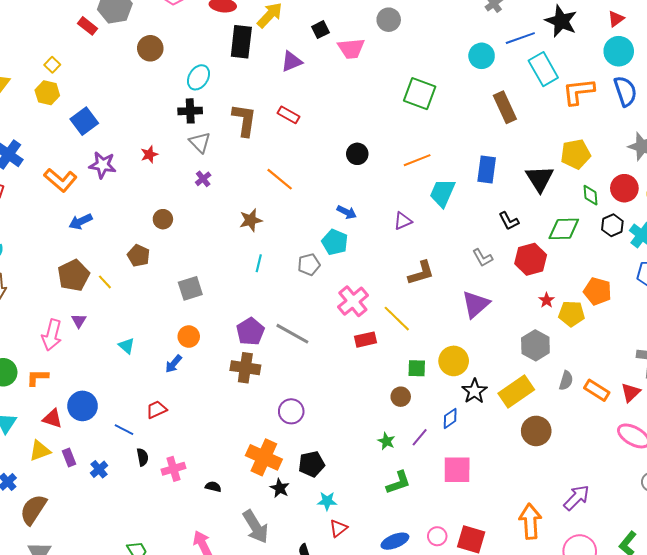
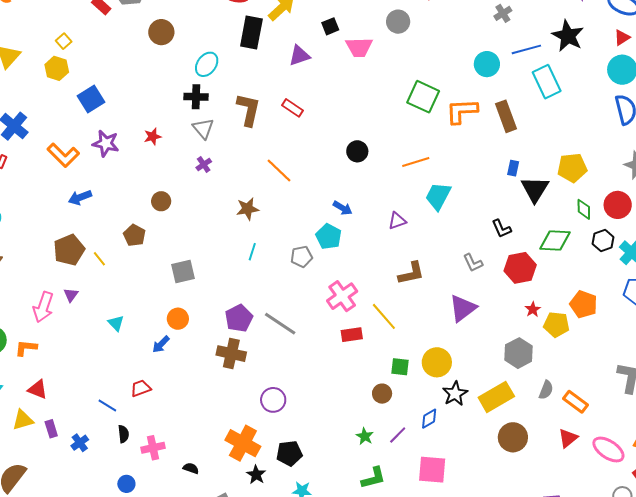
orange L-shape: (579, 92) -> (462, 111), moved
blue rectangle: (487, 169) -> (513, 168), moved, size x0.6
red triangle: (631, 392) -> (568, 438), moved
blue circle: (83, 406) -> (126, 484), moved, size x0.6

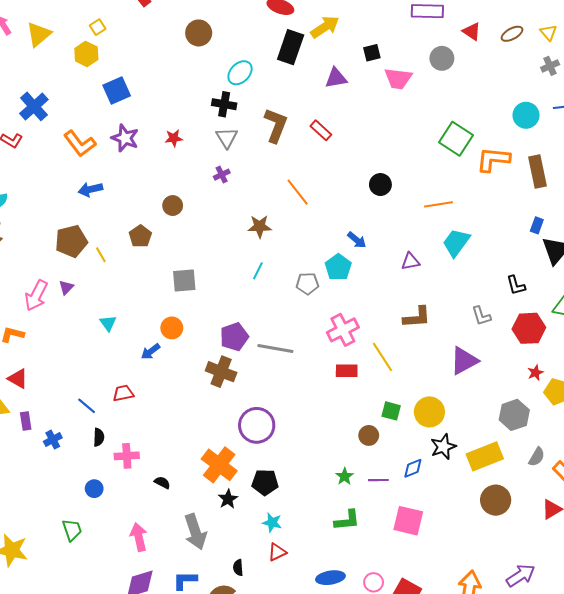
gray line: (280, 324) -> (275, 349), turned -32
purple circle: (273, 400) -> (257, 425), size x1.4
purple line: (398, 435) -> (378, 480), turned 36

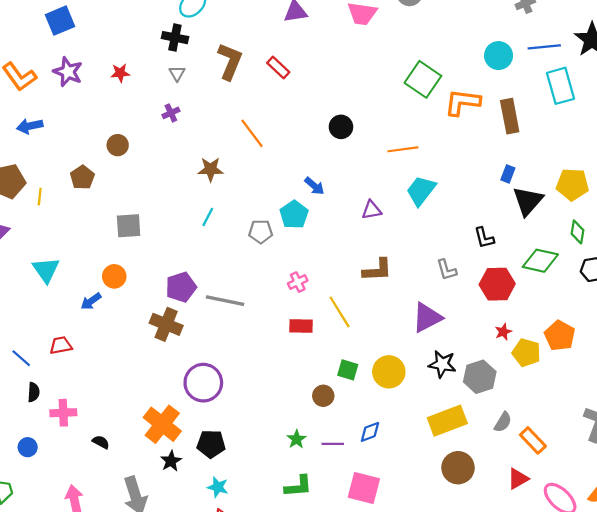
gray triangle: (227, 138) -> (177, 74), size x0.7
yellow line: (101, 255) -> (40, 197), turned 35
cyan triangle: (108, 323) -> (46, 270), size x1.5
pink cross: (343, 330) -> (298, 282), size x0.6
black star: (443, 447) -> (442, 364), moved, turned 30

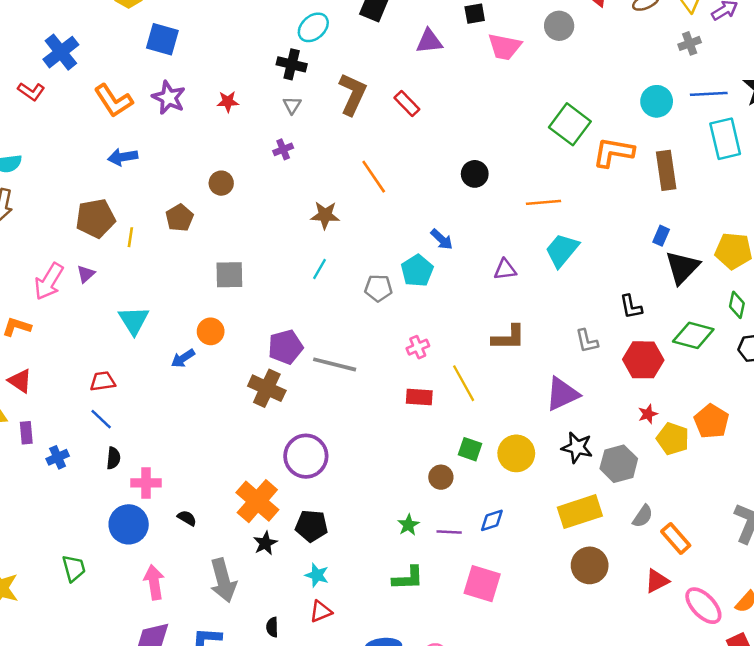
blue square: (60, 21) -> (162, 39), turned 36
red trapezoid: (61, 345) -> (103, 381), moved
blue circle: (28, 447) -> (129, 524), moved, size x1.8

